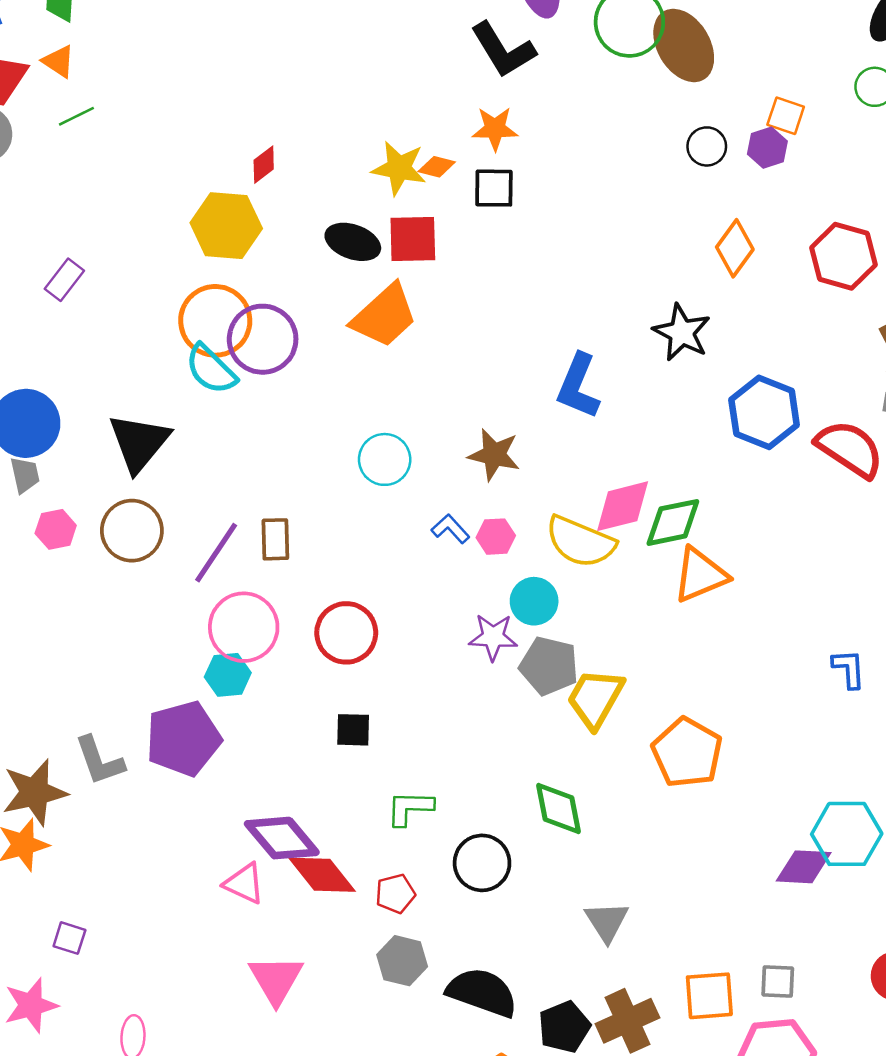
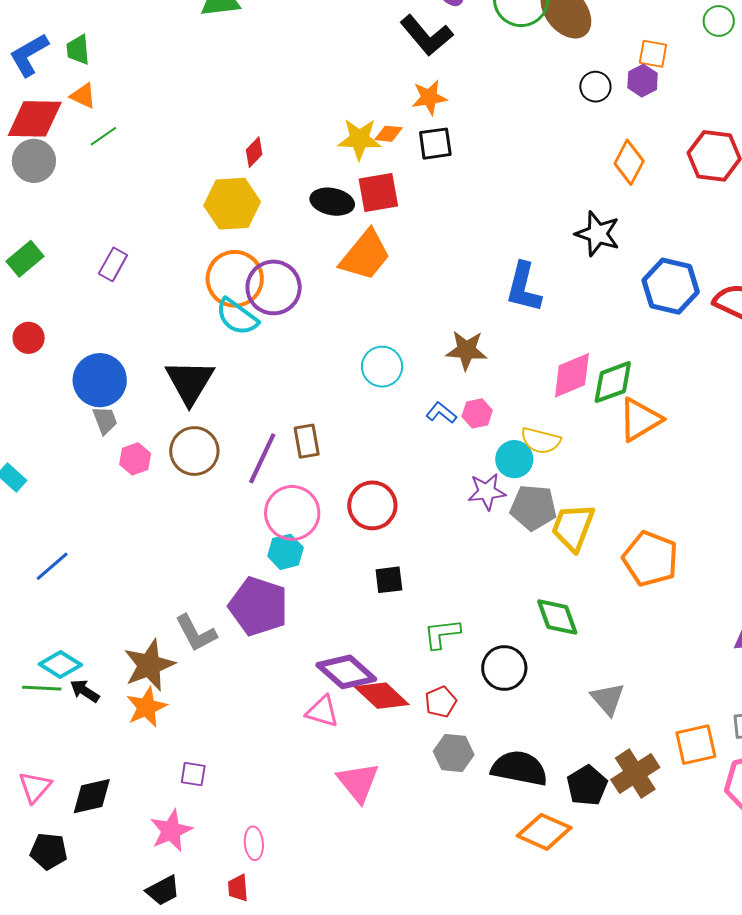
yellow semicircle: (580, 542) -> (541, 441), moved, size x0.7
purple pentagon: (183, 739) -> (258, 606), turned -30

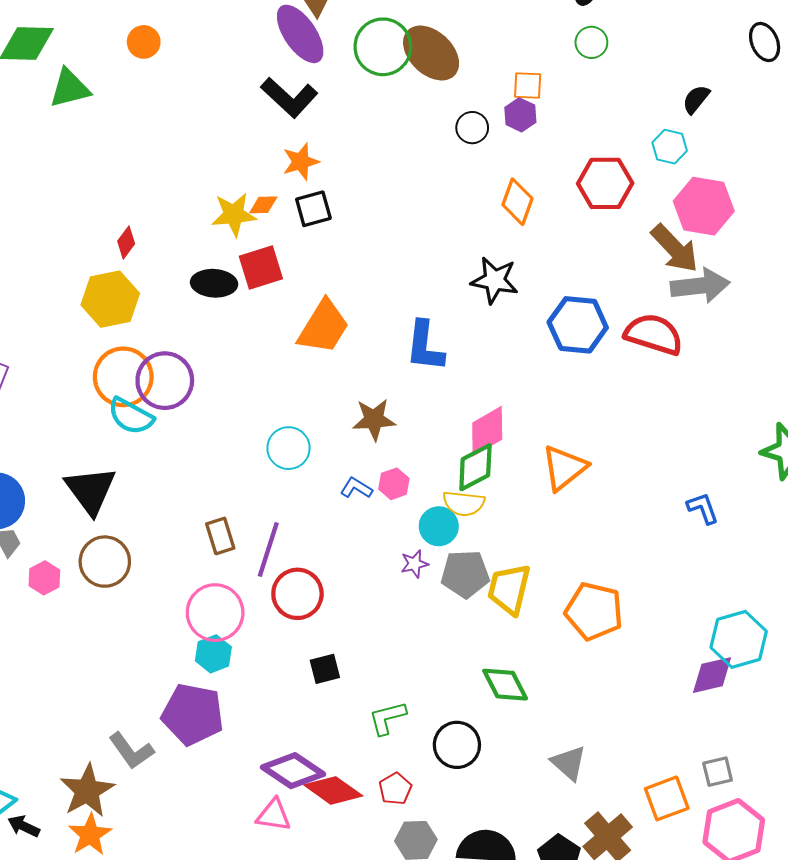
orange trapezoid: (365, 255) -> (323, 327), moved
green diamond: (613, 382) -> (475, 467), moved
purple line: (262, 458) -> (268, 550), moved
purple star: (487, 492) -> (414, 564), size x0.7

